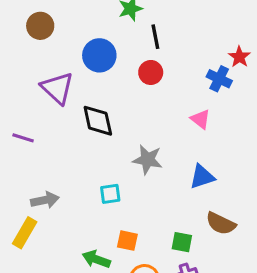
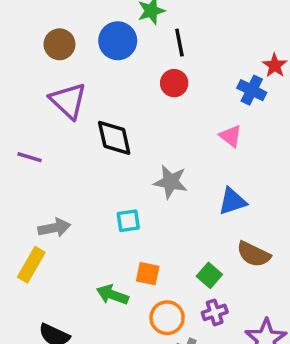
brown circle: (40, 26) -> (59, 44), moved
blue circle: (99, 55) -> (118, 41), moved
green square: (182, 242) -> (209, 275), turned 30

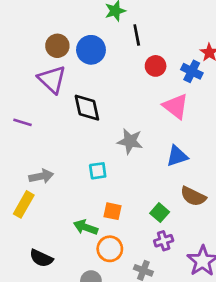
blue circle: (118, 41) -> (91, 50), moved
brown circle: (59, 44) -> (57, 46), moved
red circle: (174, 83) -> (156, 66), moved
pink triangle: (231, 136) -> (176, 106), size x1.5
orange circle: (167, 318) -> (110, 249), moved

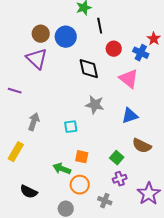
black diamond: (87, 108) -> (89, 69), moved
gray arrow: (41, 176) -> (34, 122), moved, turned -60

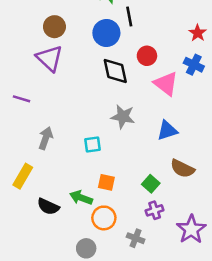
blue circle: (66, 37) -> (106, 33), moved
red circle: (114, 49) -> (147, 56), moved
blue cross: (141, 53) -> (194, 65), moved
black semicircle: (29, 192) -> (48, 207), moved

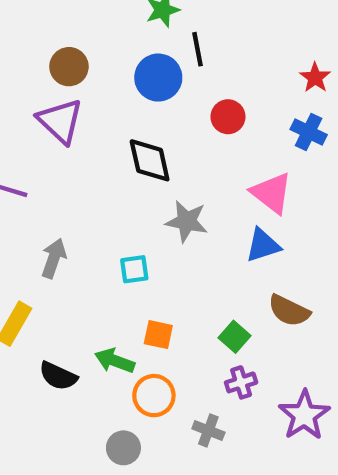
black diamond: (115, 71) -> (150, 160), moved
pink triangle: (166, 84) -> (272, 193), moved

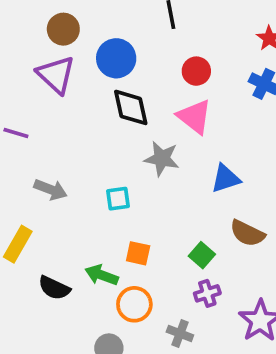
blue circle: (158, 78) -> (116, 58), moved
pink triangle: (272, 193) -> (195, 117), moved
gray arrow: (54, 258) -> (51, 190), turned 92

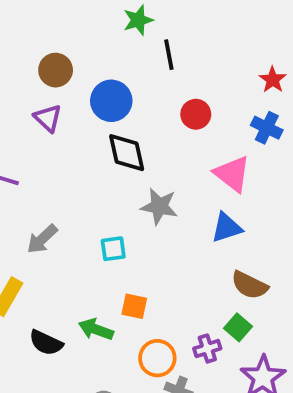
purple triangle: (56, 75) -> (48, 118), size x0.7
pink triangle: (195, 117) -> (232, 174), moved
gray arrow: (51, 190) -> (42, 239), turned 116
green square: (202, 255) -> (238, 327), moved
orange circle: (134, 304) -> (157, 358), moved

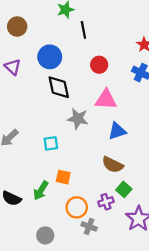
brown circle: (56, 70) -> (17, 27), moved
pink triangle: (232, 174) -> (106, 100), moved, turned -35
brown semicircle: (250, 285) -> (113, 165), moved
green arrow: (96, 329) -> (41, 191), turned -78

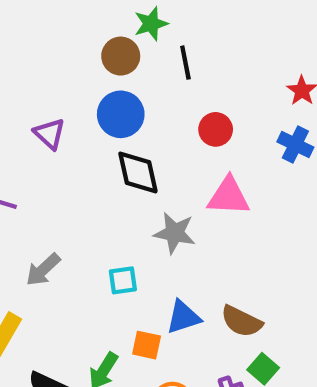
brown circle: (17, 27) -> (121, 56), moved
blue triangle: (117, 131) -> (183, 317), moved

